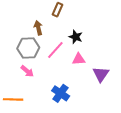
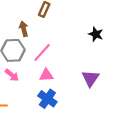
black star: (76, 37) -> (96, 34), moved
pink triangle: (79, 59) -> (46, 75), moved

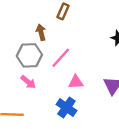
pink triangle: (46, 75) -> (76, 82), moved

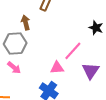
pink line: (61, 58) -> (73, 51), moved

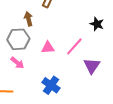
pink triangle: (57, 68) -> (48, 47), moved

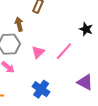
pink triangle: (48, 47) -> (38, 52), turned -40
purple triangle: (92, 66) -> (85, 82), moved, turned -36

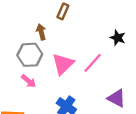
pink triangle: (38, 52) -> (63, 64), size x1.5

